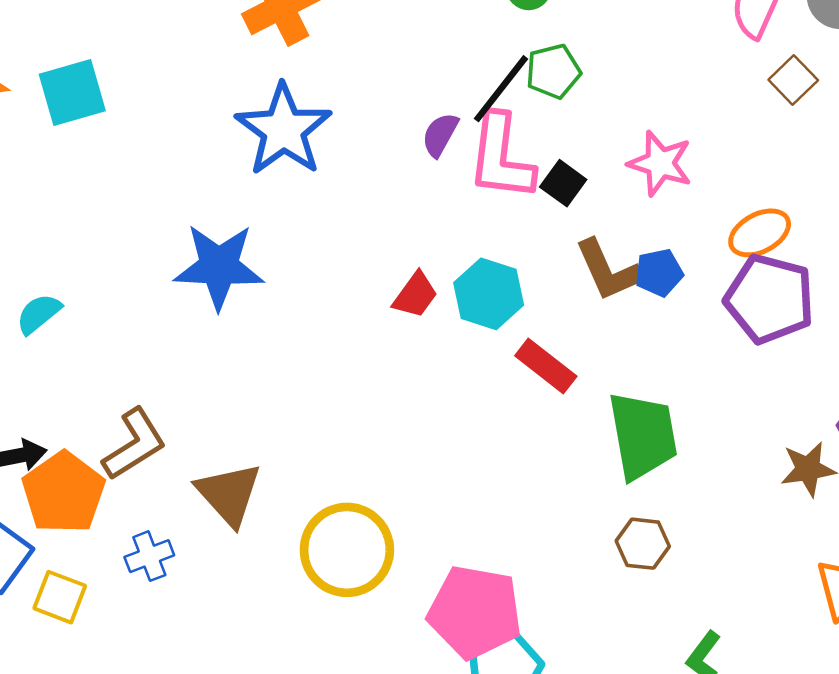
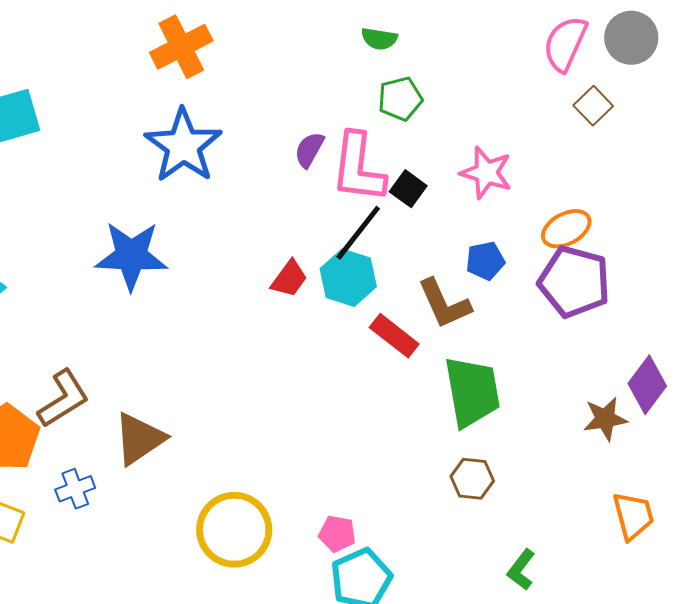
black line: (501, 89) -> (358, 233), moved
brown L-shape: (608, 270) -> (444, 304), moved
brown triangle: (229, 494) -> (139, 439), turned 38
yellow circle: (347, 550) -> (234, 530), moved
pink pentagon: (475, 612) -> (337, 534), size x0.5

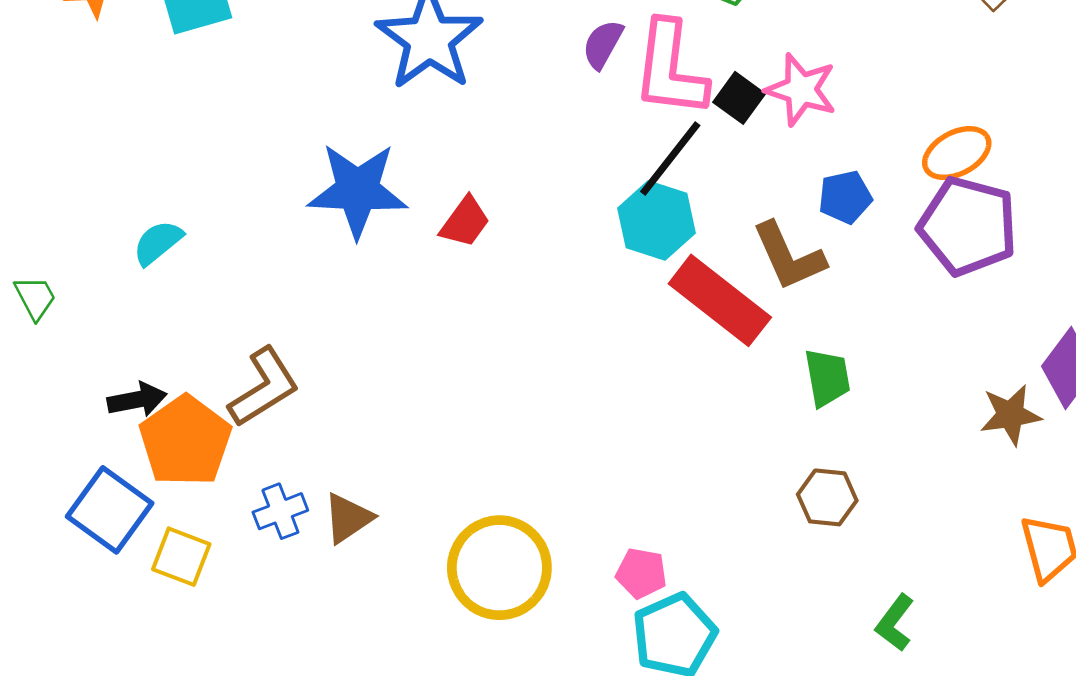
pink star: (486, 173) -> (801, 90), moved
red trapezoid: (289, 279) -> (465, 222), moved
red rectangle: (394, 336) -> (720, 300), size x1.5
green trapezoid: (472, 392) -> (827, 378), size x0.6
brown triangle: (139, 439) -> (348, 518), moved, size x0.7

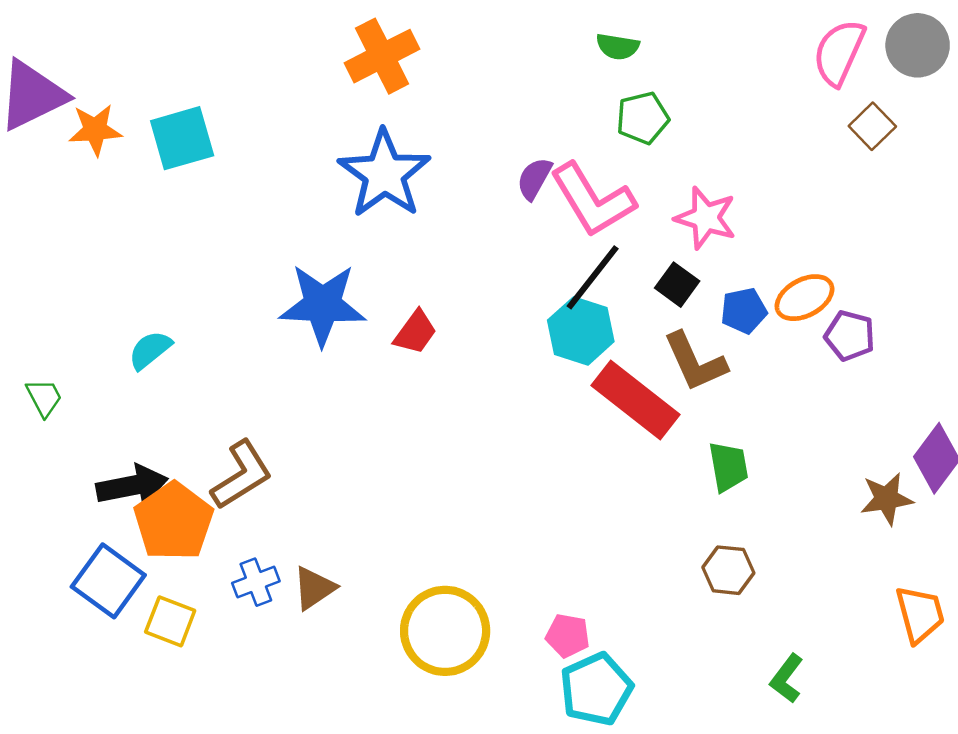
pink L-shape: (670, 69) -> (593, 200), turned -38
black square: (739, 98) -> (677, 285), moved
orange ellipse: (957, 153) -> (804, 298), moved
purple pentagon: (968, 226) -> (850, 336), size x0.6
black arrow: (137, 400) -> (132, 486), size x1.4

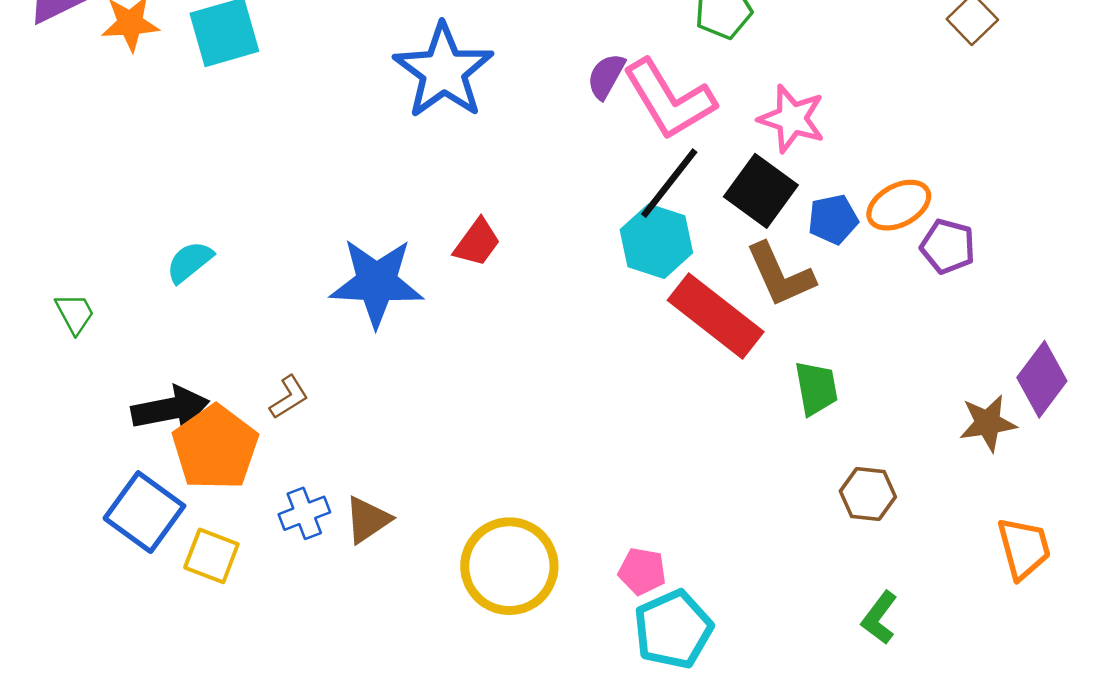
black square: (677, 285) -> (761, 191), size x1.5
blue star: (323, 305) -> (377, 283), moved
brown L-shape: (242, 475) -> (289, 397), size x0.6
brown hexagon: (728, 570) -> (868, 494), moved

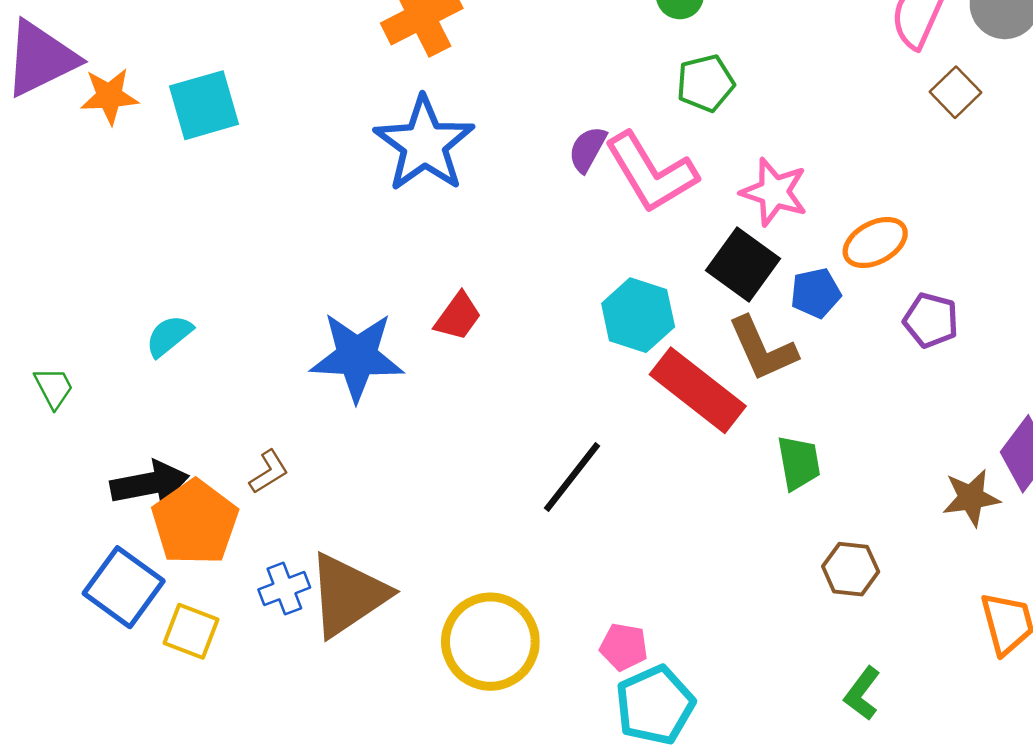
black line: (669, 183) -> (572, 477), moved
orange ellipse: (899, 205) -> (875, 243), moved
brown triangle: (368, 520) -> (348, 595), size x1.8

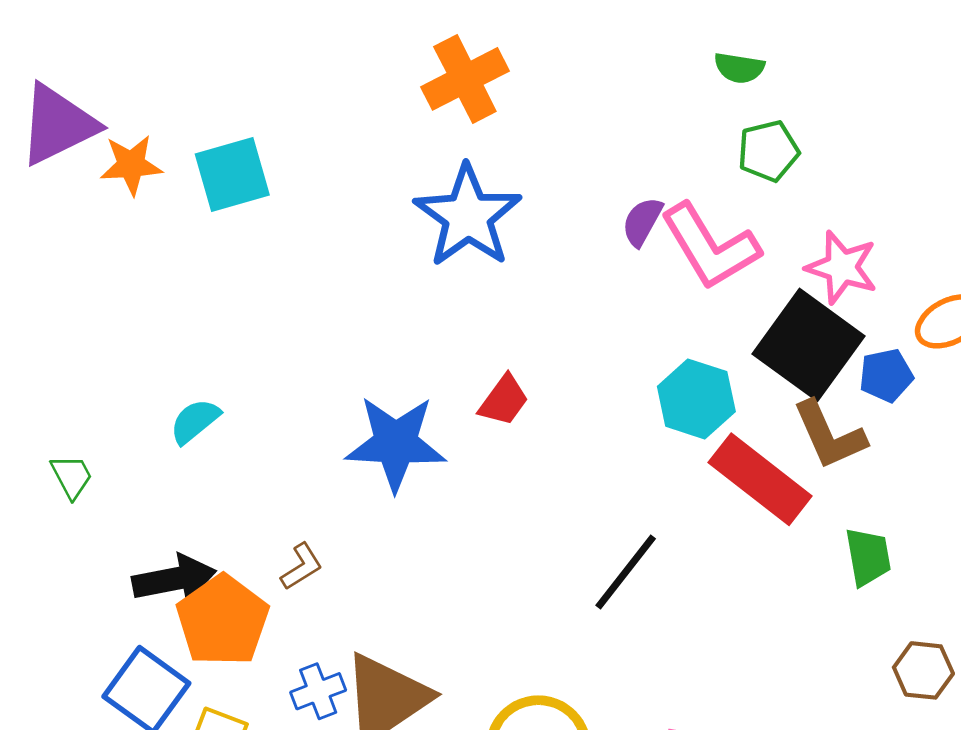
black square: (743, 265) -> (809, 345), size x1.4

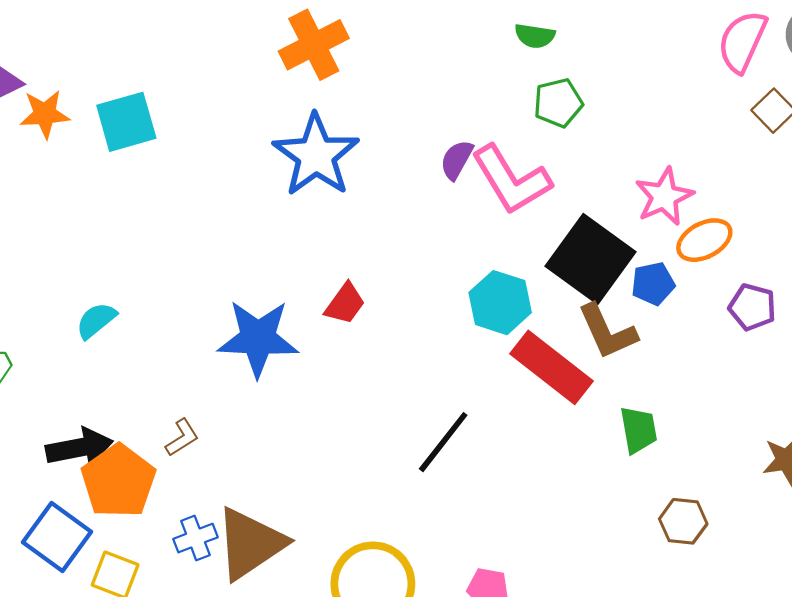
pink star: (842, 267) -> (664, 197), moved, turned 30

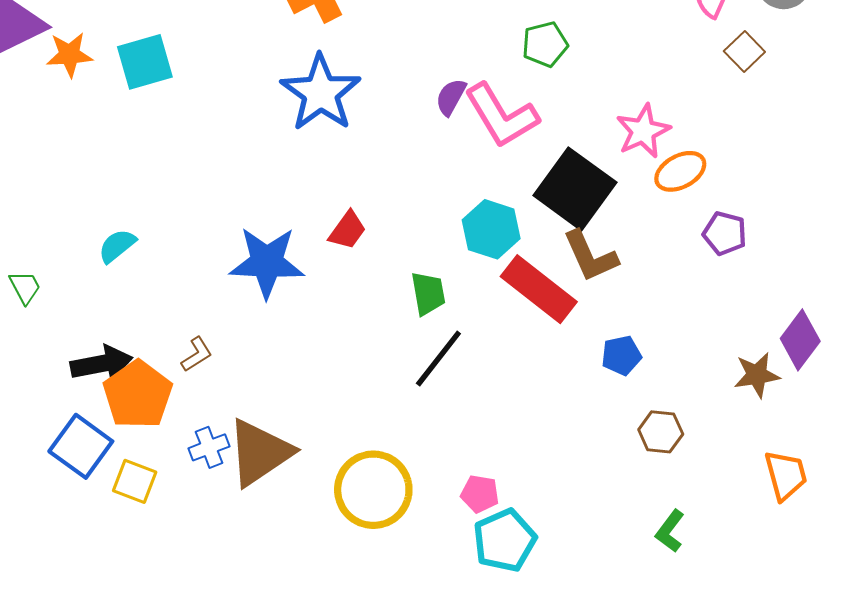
blue pentagon: (653, 284) -> (621, 355), moved
green trapezoid: (639, 430) -> (428, 293), moved

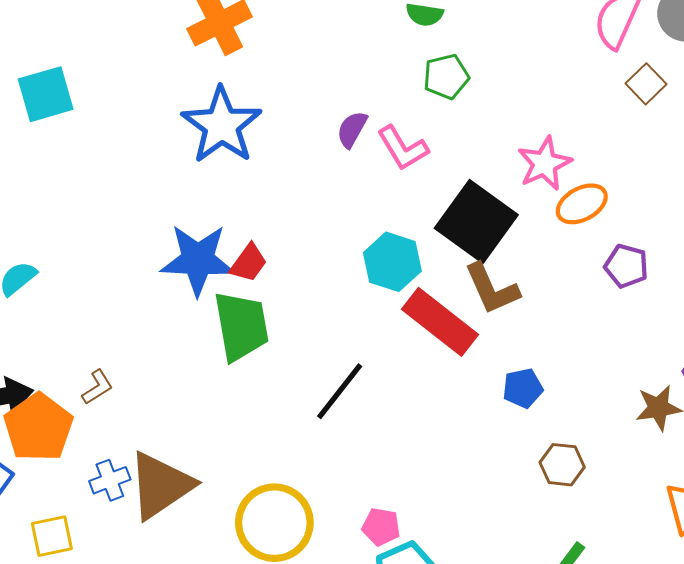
pink L-shape: (502, 116) -> (403, 148), size x0.7
blue star: (267, 262) -> (198, 260), moved
green trapezoid: (428, 293) -> (241, 326), moved, size x1.6
yellow square: (135, 481) -> (52, 536), moved, turned -33

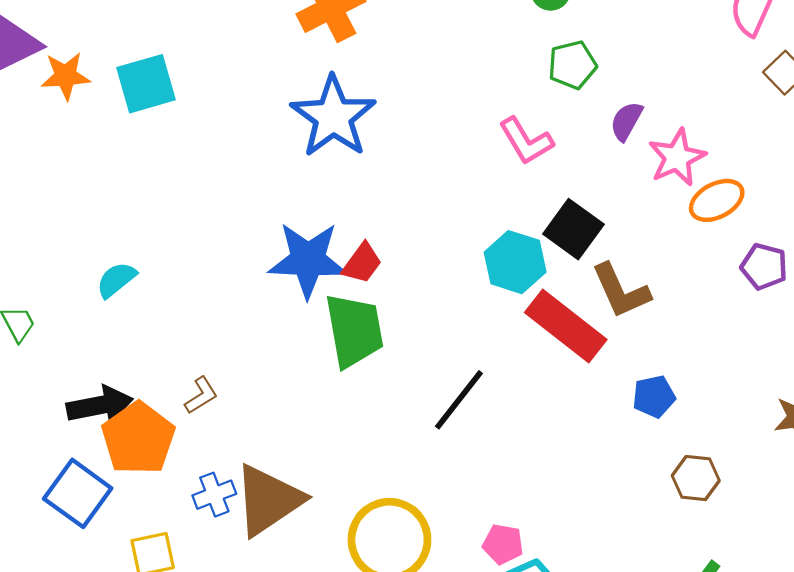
purple semicircle: (352, 129) -> (626, 121), moved
black square: (476, 221) -> (573, 229), moved, size x0.7

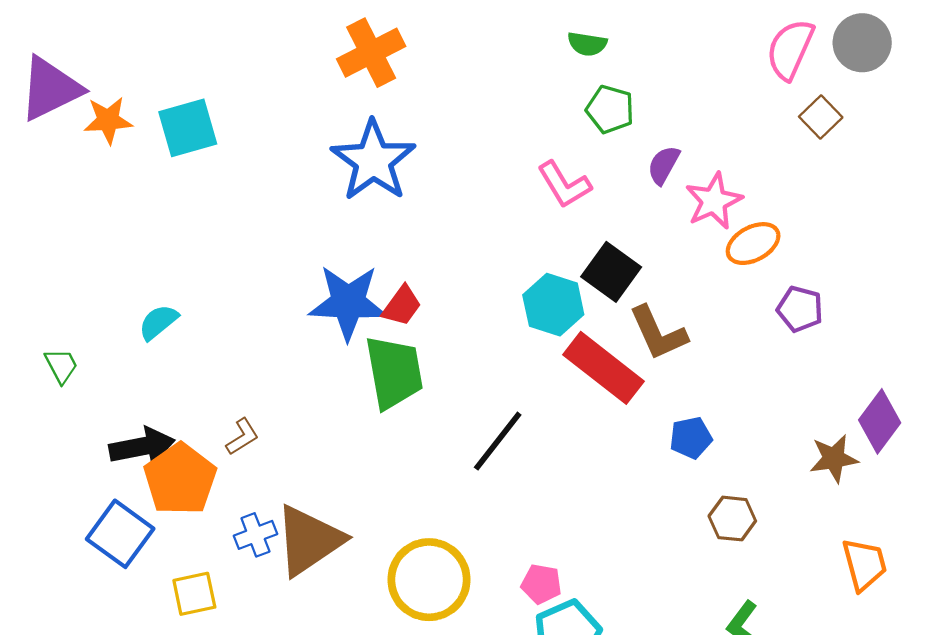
green pentagon: (572, 65) -> (610, 109), turned 30

